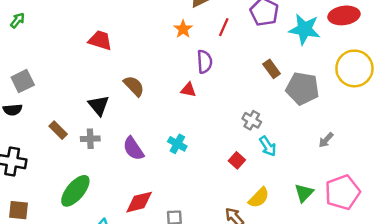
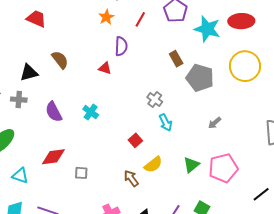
black triangle: (99, 105) -> (29, 73), turned 48
red square: (237, 160) -> (135, 140), moved

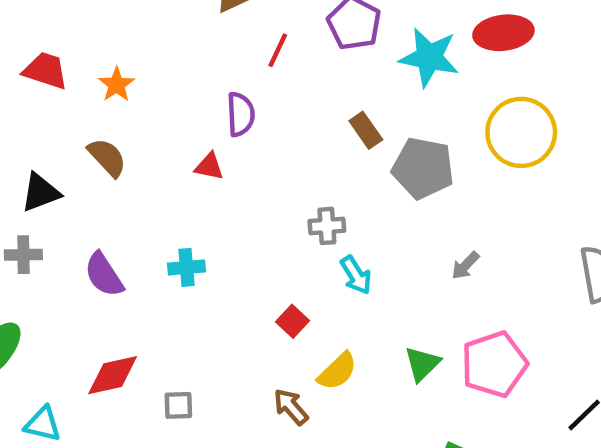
orange star: (106, 17) -> (117, 85), moved
gray cross: (155, 99) -> (327, 226), turned -35
cyan cross: (91, 112) -> (187, 267), turned -35

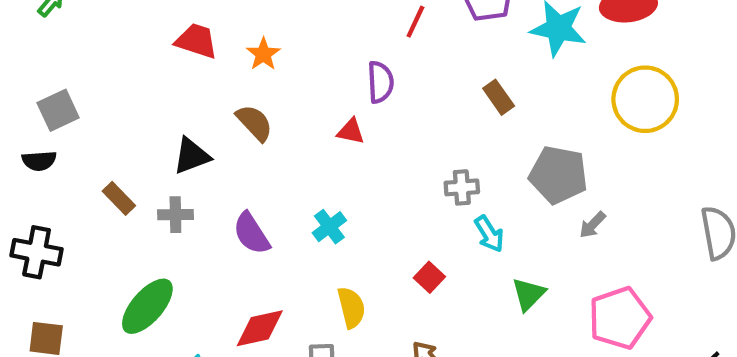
gray pentagon: (423, 168) -> (558, 175), moved
cyan cross: (187, 267) -> (329, 227), turned -32
green triangle: (422, 364) -> (528, 294), moved
yellow semicircle: (337, 371) -> (351, 308), moved, turned -60

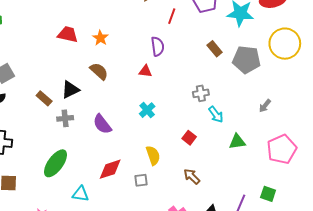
gray pentagon: (558, 175) -> (246, 60), moved
brown rectangle: (119, 198) -> (44, 98), moved
cyan cross: (329, 227) -> (147, 110), moved
green triangle: (528, 294) -> (237, 142), turned 42

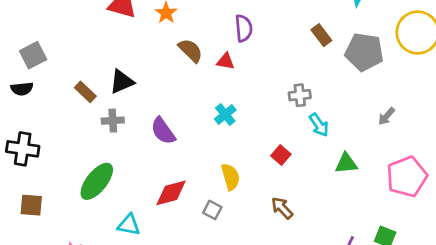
brown semicircle: (99, 71) -> (191, 50), moved
gray square: (141, 180) -> (212, 210), turned 32

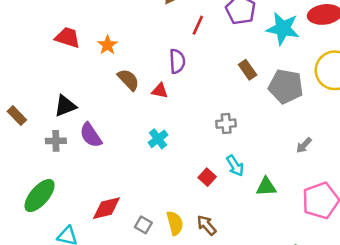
brown rectangle: (85, 92) -> (17, 116), moved
cyan arrow: (319, 125) -> (235, 166), moved
purple semicircle: (163, 131) -> (91, 135), moved
yellow semicircle: (230, 177) -> (175, 223), moved

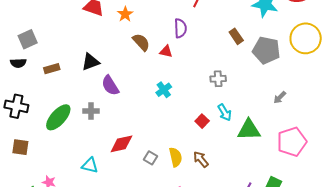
brown rectangle: (17, 116) -> (52, 69), turned -63
gray cross: (56, 141) -> (91, 111), moved
green triangle: (266, 187) -> (249, 130), size x1.4
green ellipse: (40, 196) -> (58, 117), moved

